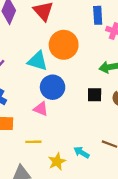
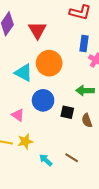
blue circle: (53, 87) -> (43, 100), moved
yellow star: (57, 161) -> (25, 141), moved

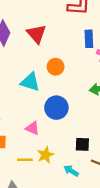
orange circle: (49, 63) -> (56, 67), size x0.6
black square: (67, 112) -> (82, 144), moved

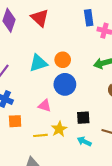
orange circle: (56, 67) -> (63, 60), moved
cyan triangle: (30, 82) -> (38, 63), turned -30
black square: (82, 144) -> (83, 118), moved

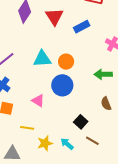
blue rectangle: (89, 18) -> (82, 27), moved, turned 56
black square: (83, 118) -> (81, 122), moved, turned 32
yellow star: (59, 129) -> (45, 143), moved

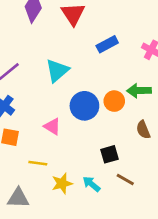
blue rectangle: (82, 27) -> (107, 44), moved
cyan triangle: (42, 59) -> (57, 71), turned -36
orange circle: (66, 62) -> (114, 101), moved
black square: (81, 122) -> (109, 154), turned 32

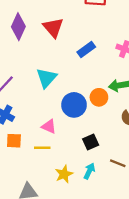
black square: (109, 154) -> (91, 142), moved
yellow line: (38, 163) -> (42, 148), moved
cyan arrow: (91, 184) -> (89, 171), turned 84

